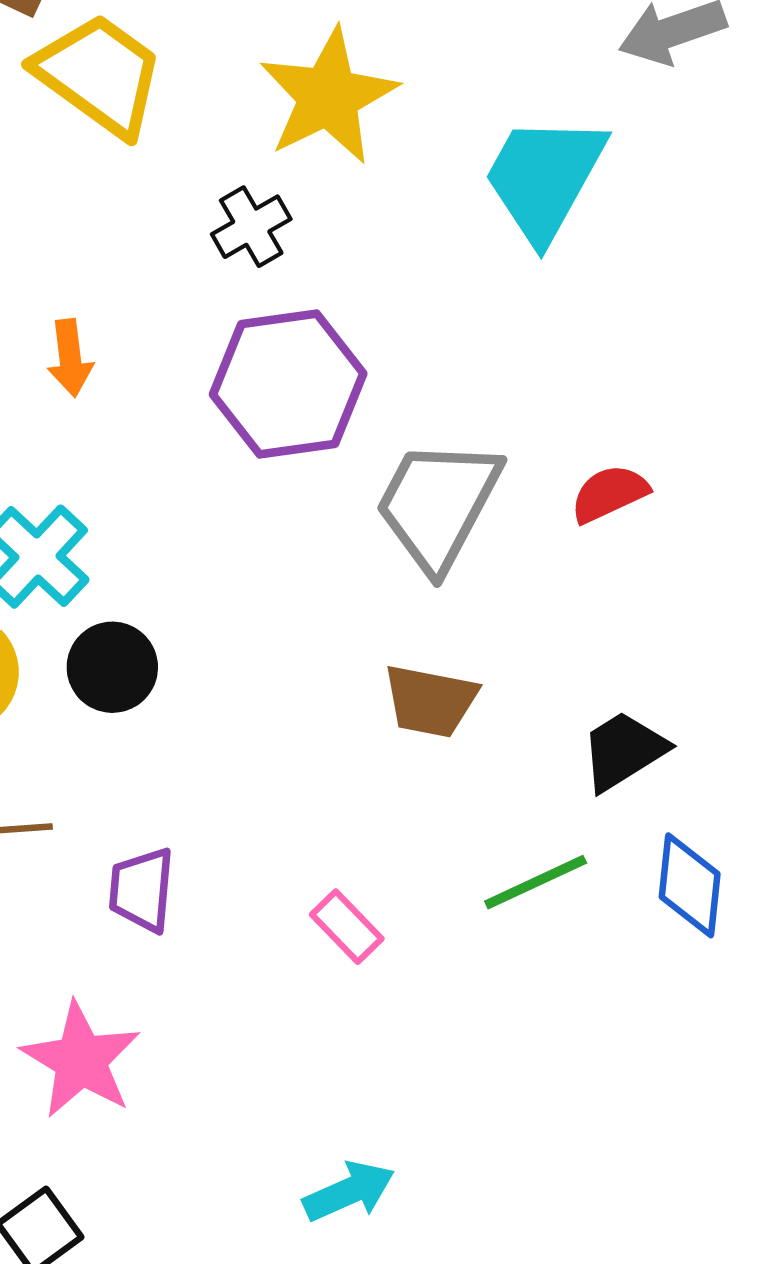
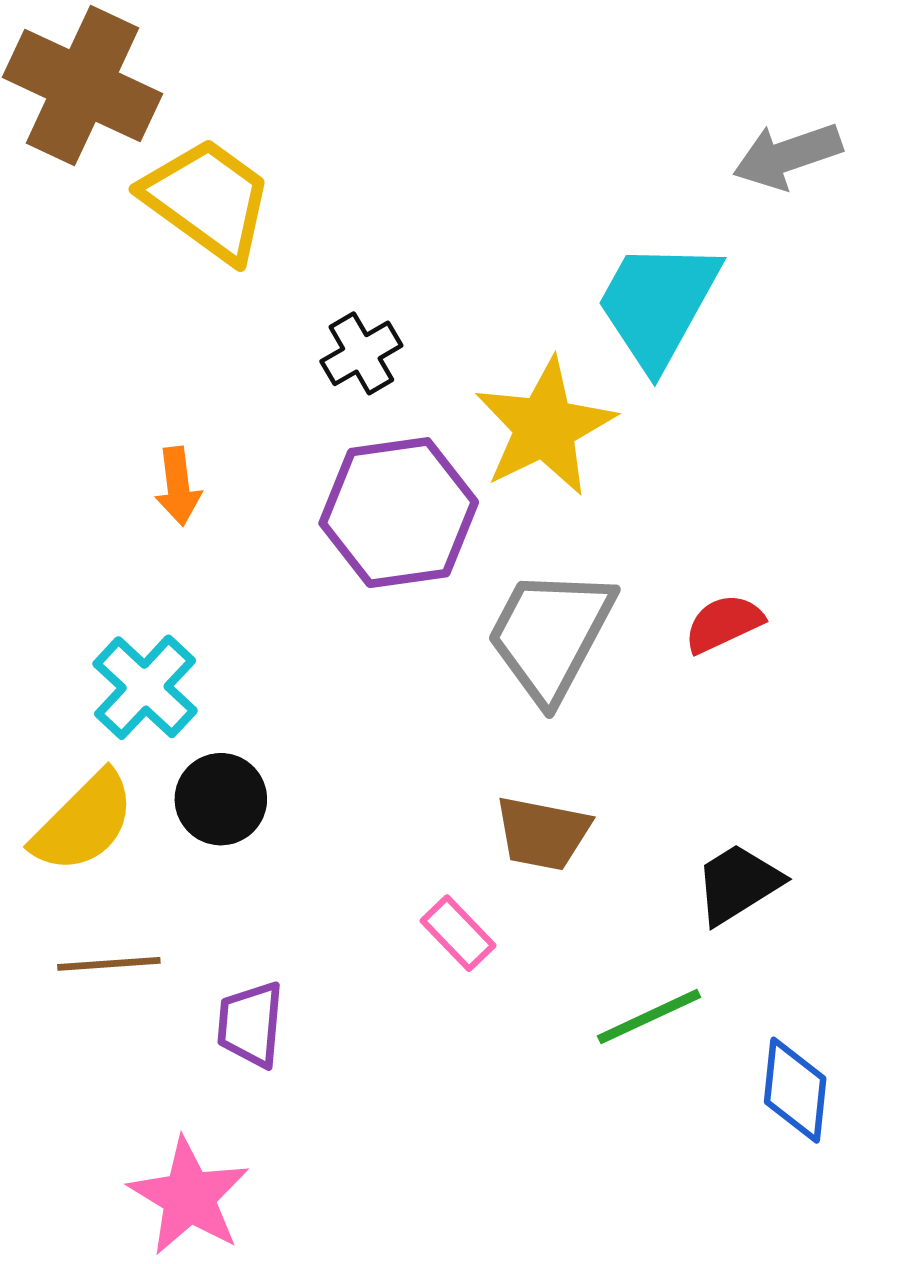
yellow star: (328, 96) -> (545, 427), moved
blue diamond: (690, 885) -> (795, 1090), moved
pink rectangle: (347, 927) -> (458, 933), moved

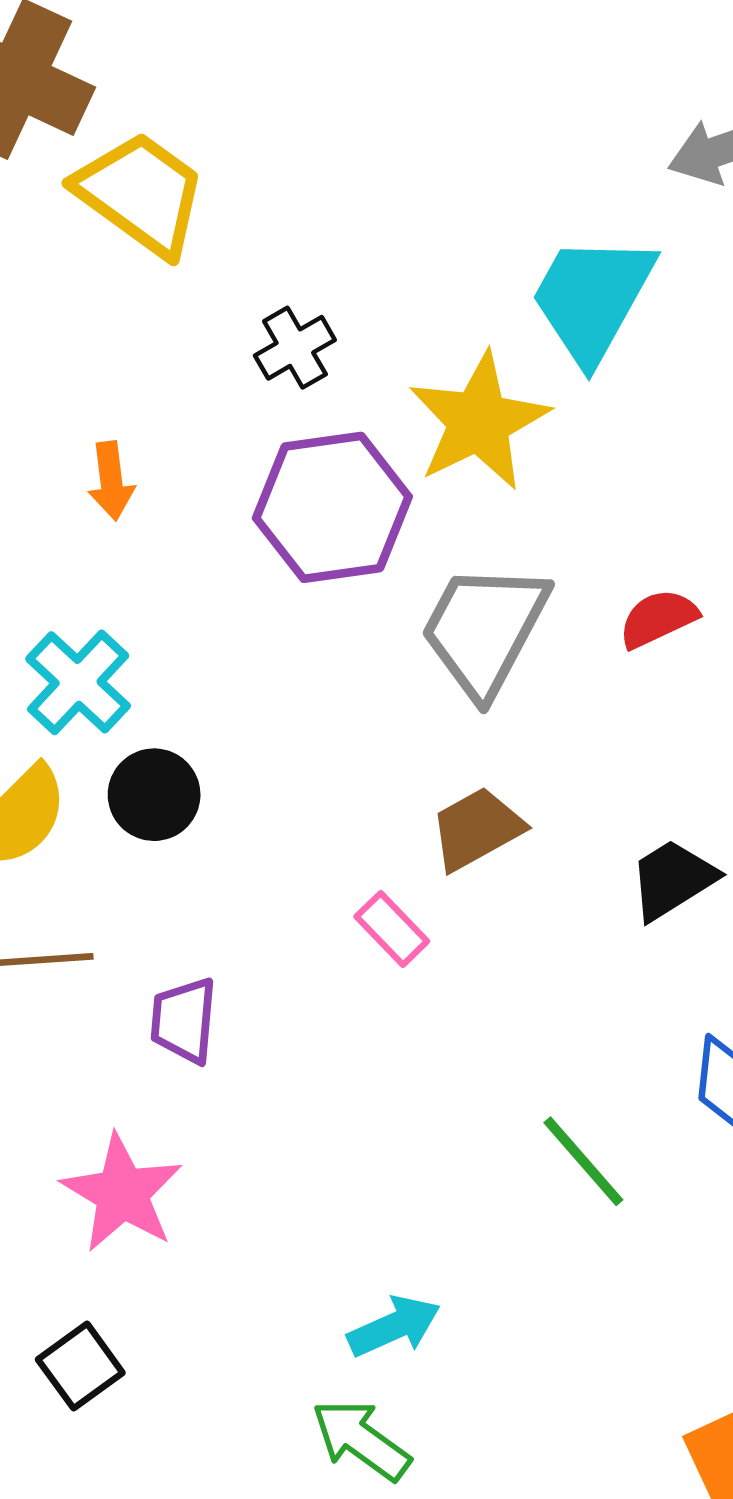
brown trapezoid: (543, 833) -> (477, 829), turned 140
green line: (649, 1017) -> (583, 1161), moved, turned 74

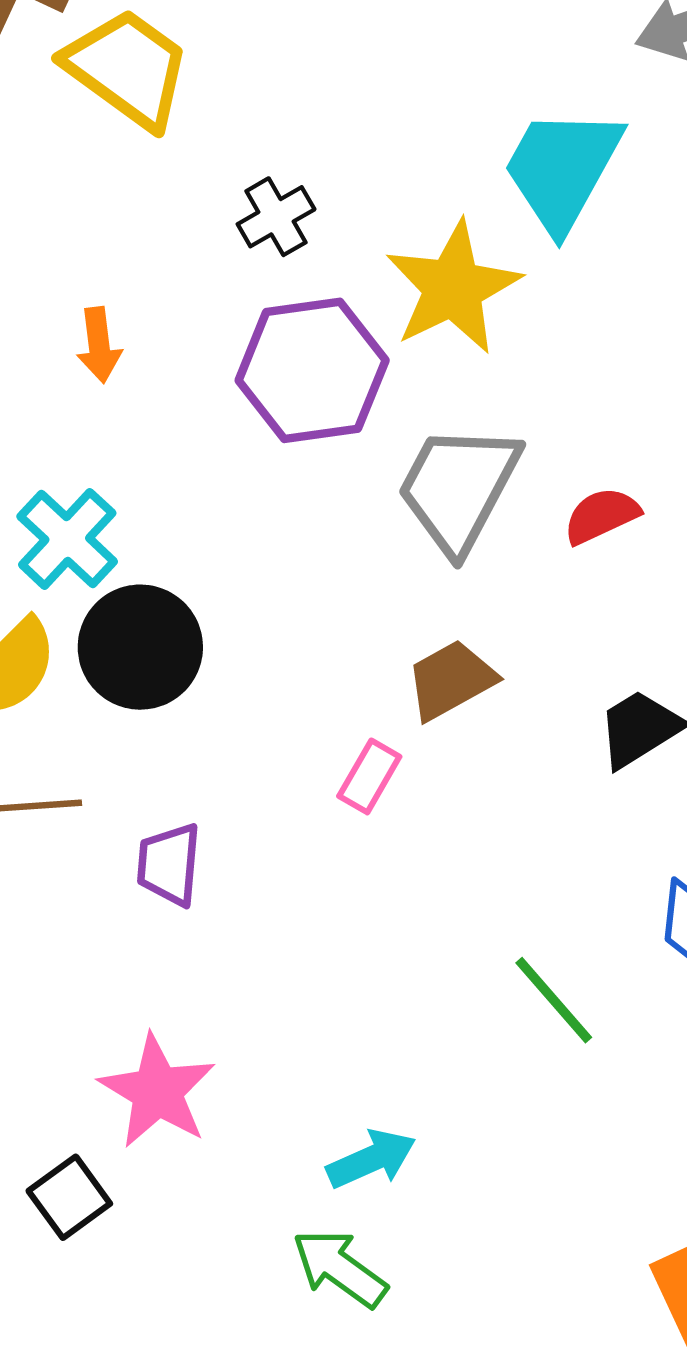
red semicircle: (658, 619) -> (601, 516), moved
black circle: (154, 795) -> (140, 647), size x1.4
pink rectangle: (392, 929) -> (369, 776), turned 74
pink star: (122, 1193) -> (157, 1091), moved

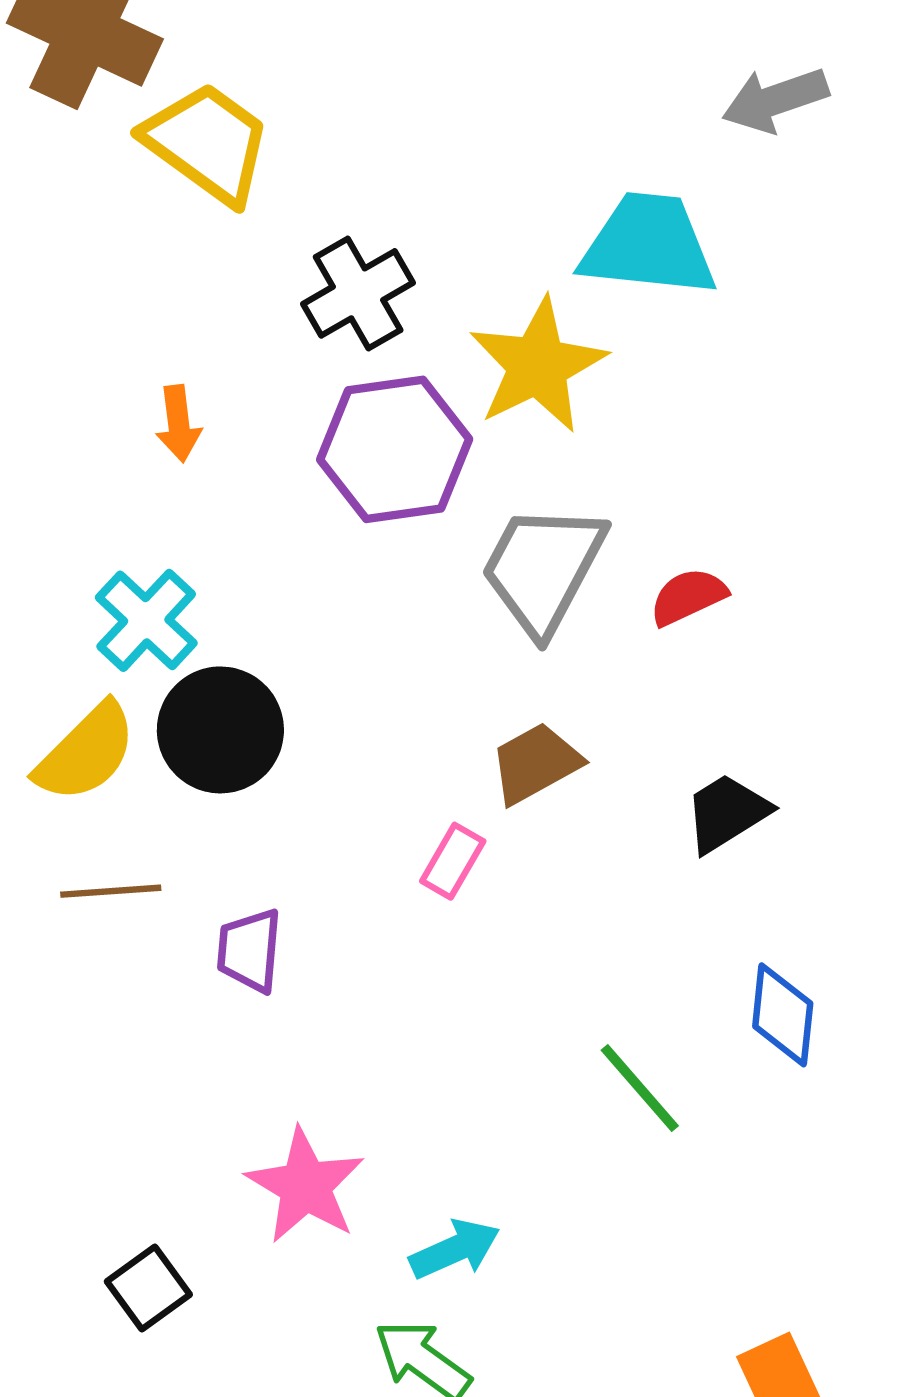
cyan trapezoid: (562, 169) -> (648, 245), turned 67
black cross: (276, 217) -> (358, 293), size x1.4
pink star: (157, 1091) -> (305, 1186), moved

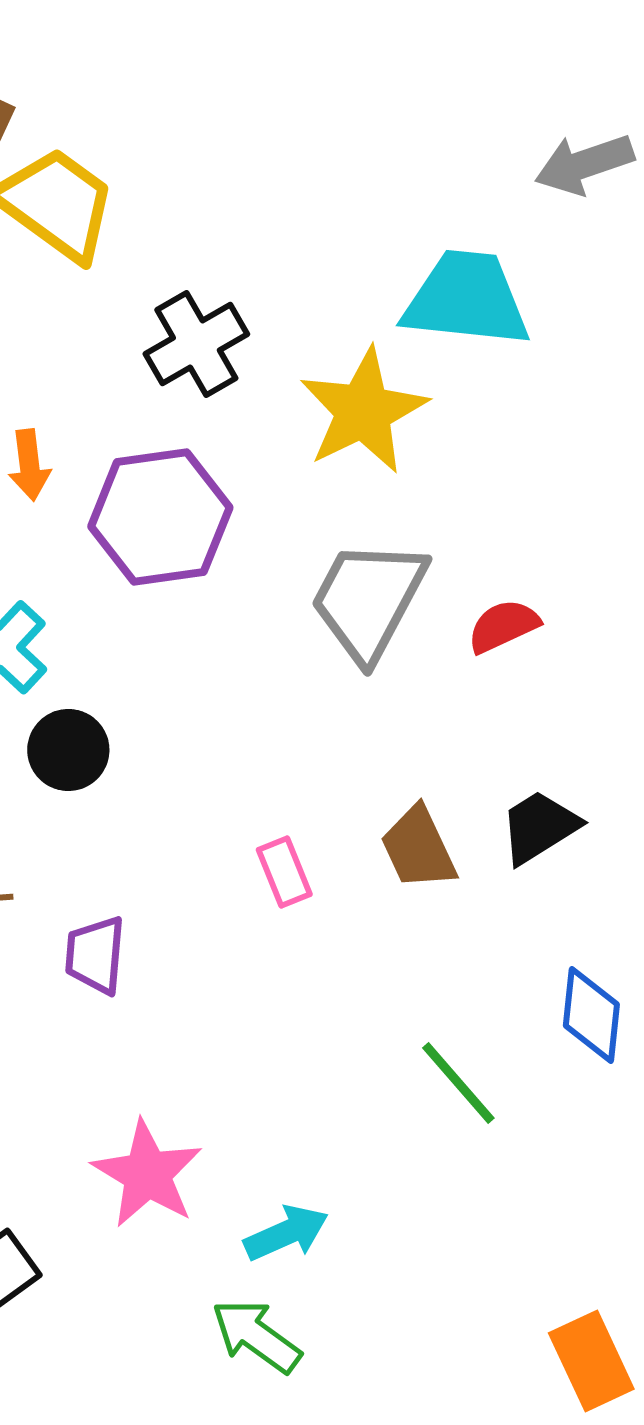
purple hexagon: (395, 449) -> (160, 517), moved
black circle: (220, 730) -> (68, 750), size x0.7
brown trapezoid: (535, 763) -> (418, 848), moved, turned -86
pink rectangle: (453, 861) -> (284, 872), turned -52

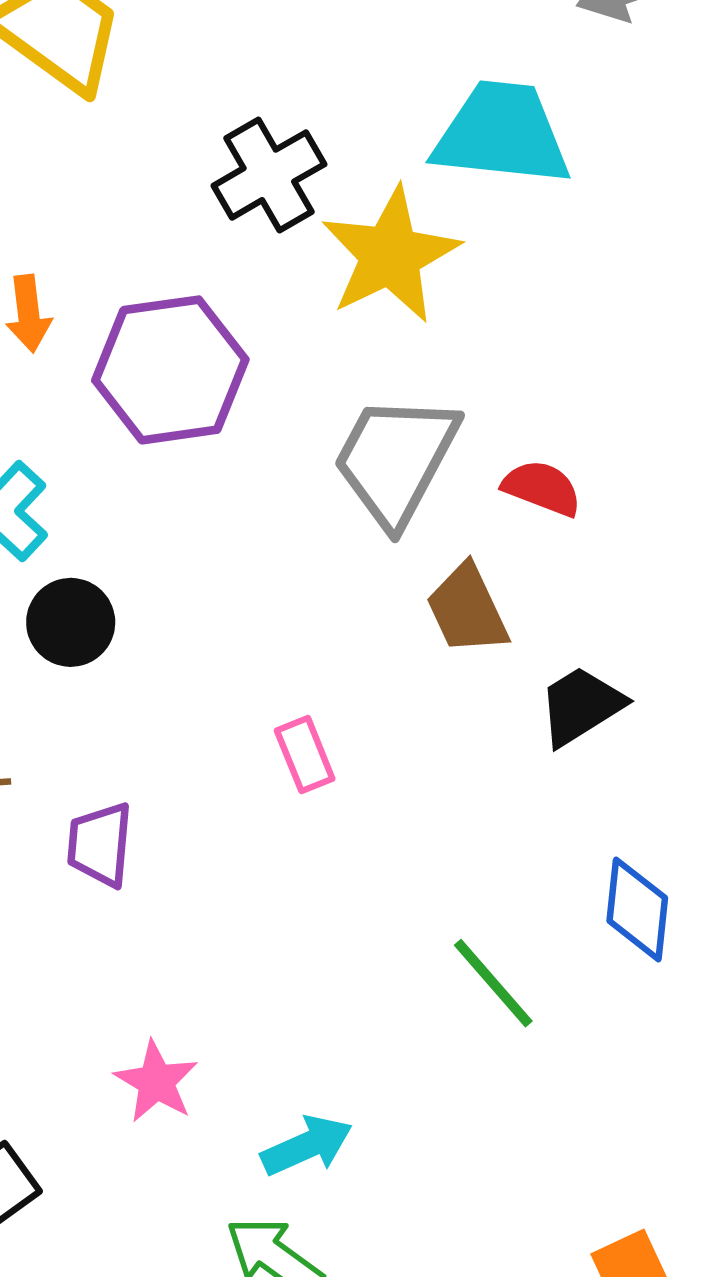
black cross: (196, 344) -> (269, 175), moved
red semicircle: (503, 626) -> (542, 488), turned 46
brown trapezoid: (418, 848) -> (467, 609), moved
pink star: (147, 1174) -> (156, 1082), size x0.7

